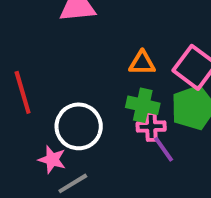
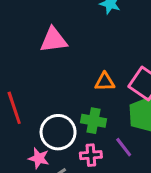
green cross: (143, 105) -> (93, 121), moved
pink cross: (151, 126) -> (91, 155), moved

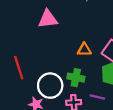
purple line: (124, 147) -> (97, 97), turned -40

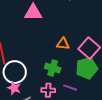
white circle: (50, 86) -> (15, 72), moved

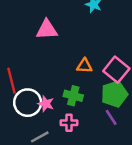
pink star: (14, 88) -> (46, 104), moved
purple line: (70, 88) -> (111, 117), moved, turned 40

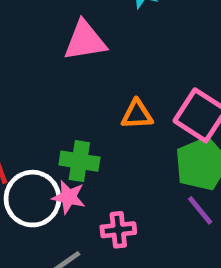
pink triangle: (47, 30) -> (85, 41), moved
green cross: (73, 96) -> (79, 161), moved

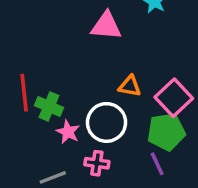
green cross: (79, 161) -> (49, 106), moved
white circle: (32, 199) -> (107, 122), moved

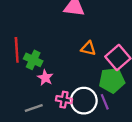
white circle: (107, 122) -> (84, 101), moved

